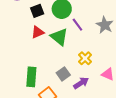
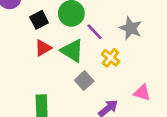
yellow cross: (85, 58) -> (111, 58), moved
gray square: (63, 74) -> (84, 81), moved

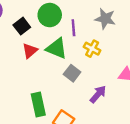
purple line: (94, 32) -> (73, 28), turned 49

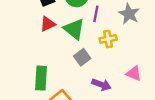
yellow cross: (92, 49) -> (108, 39), turned 35
purple arrow: (98, 94) -> (101, 85), turned 54

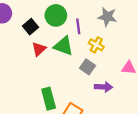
yellow cross: (108, 39) -> (96, 45), turned -32
gray square: (82, 57) -> (88, 67), moved

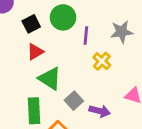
gray star: (107, 17) -> (122, 32), turned -30
green triangle: (63, 46) -> (50, 79), moved
gray square: (88, 67) -> (74, 101), moved

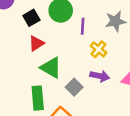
purple arrow: (100, 111) -> (100, 76), moved

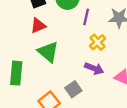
gray square: (74, 87) -> (73, 89), moved
green rectangle: (38, 98) -> (16, 73), moved

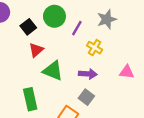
purple line: (86, 17) -> (77, 28), turned 35
purple arrow: (94, 68) -> (88, 74), moved

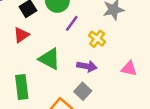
purple line: (77, 28) -> (72, 23), moved
red triangle: (36, 50) -> (21, 35), moved

